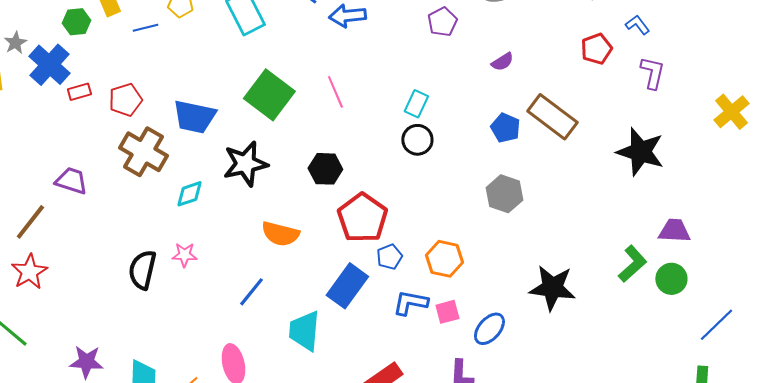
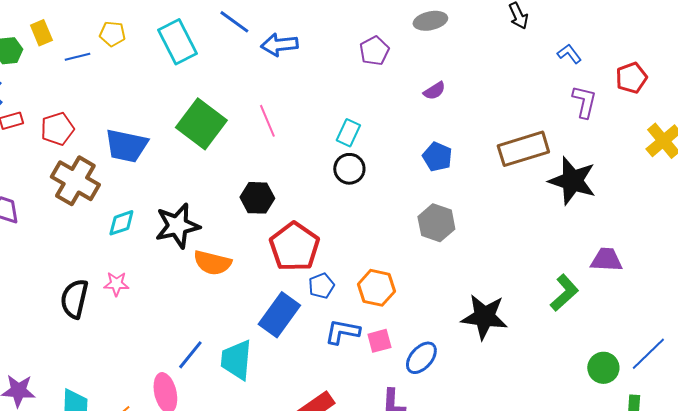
red pentagon: (596, 49) -> (631, 78), moved
brown rectangle: (552, 117) -> (523, 149), moved, turned -54
black star: (245, 164) -> (177, 226), moved
green circle: (671, 279) -> (603, 368), moved
blue line: (251, 292) -> (190, 355), moved

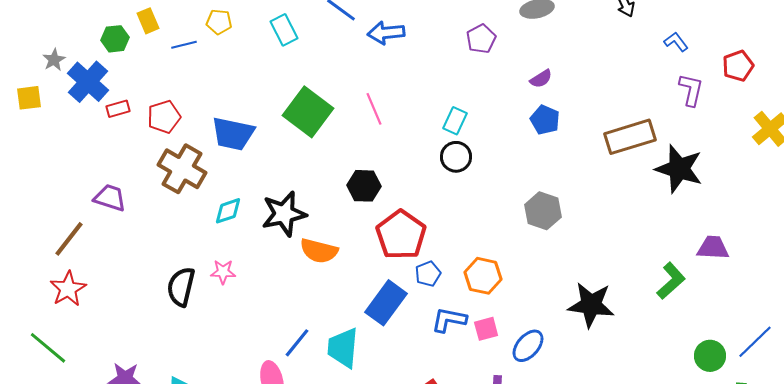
cyan rectangle: (177, 42) -> (284, 30), size x0.7
blue pentagon: (437, 157) -> (545, 120), moved

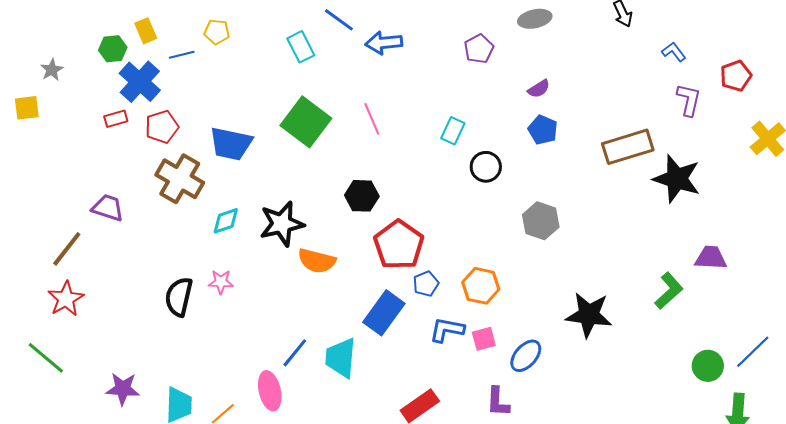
cyan rectangle: (284, 30) -> (301, 47), moved
blue cross: (88, 82) -> (140, 82), moved
black circle: (456, 157) -> (486, 167), moved

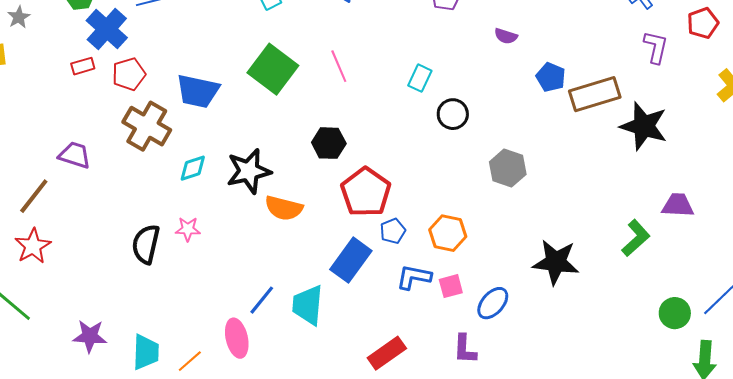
purple semicircle: (539, 89) -> (506, 36), turned 50
blue pentagon: (543, 130) -> (551, 77), moved

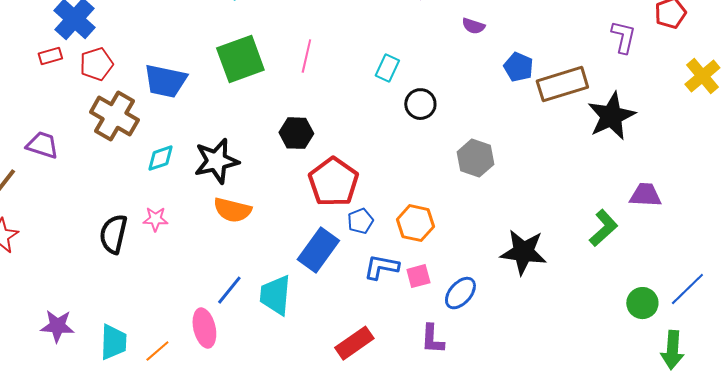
pink line: (339, 66) -> (306, 56), turned 36
green square: (273, 69) -> (240, 59), turned 33
black star: (644, 126) -> (611, 116), turned 30
orange semicircle: (284, 208) -> (232, 210), moved

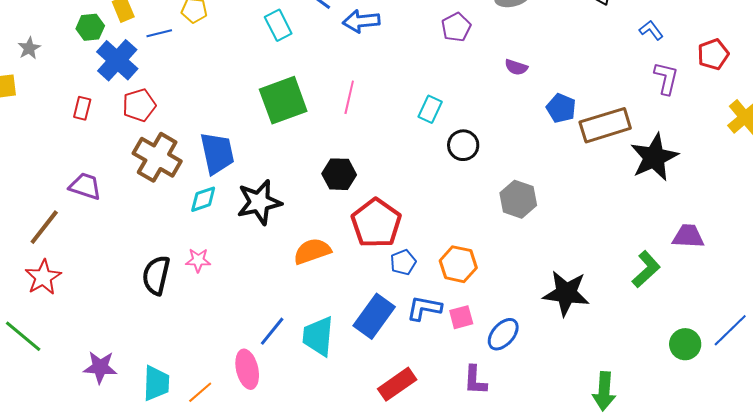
red rectangle: (50, 56) -> (82, 108), moved, turned -60
blue trapezoid: (165, 81) -> (217, 153), moved, turned -114
orange semicircle: (232, 210) -> (312, 251), moved, turned 147
blue rectangle: (318, 250) -> (374, 316), moved
green arrow: (672, 350) -> (604, 391), moved

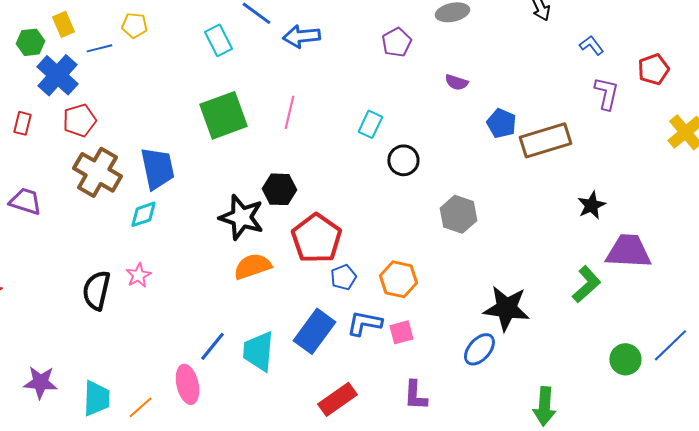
black star: (654, 157) -> (591, 205), moved, size x0.6
black star: (259, 202) -> (241, 217), moved, turned 30
purple trapezoid: (688, 236) -> (628, 251), size x1.4
pink star: (198, 260) -> (138, 275), turned -30
blue ellipse: (503, 334) -> (479, 349), moved

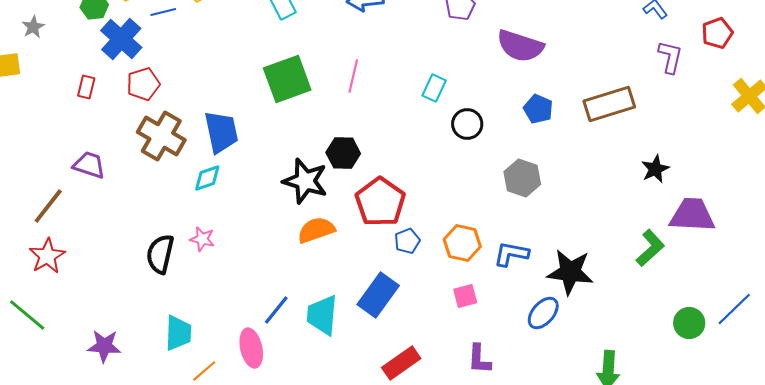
purple semicircle: (456, 82) -> (520, 46), size x2.0
blue pentagon: (501, 123) -> (538, 109), moved
pink star: (138, 275) -> (202, 239), turned -30
blue L-shape: (364, 323) -> (511, 254), moved
cyan trapezoid: (96, 398) -> (178, 333), moved

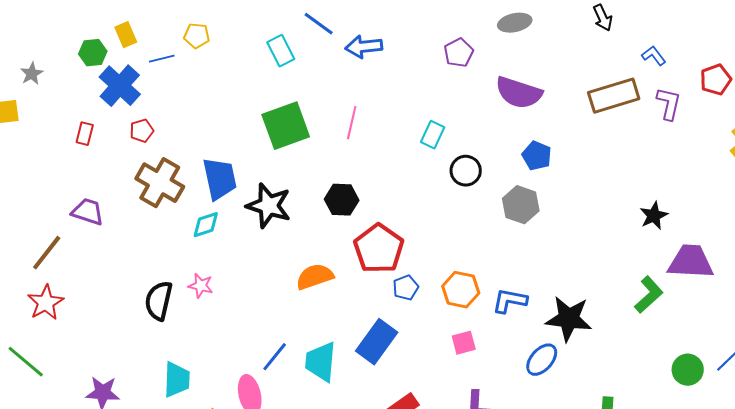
red pentagon: (143, 84) -> (142, 131), size x0.7
brown rectangle: (609, 104) -> (614, 96), moved
gray hexagon: (522, 178) -> (521, 205), moved
black star: (305, 181) -> (269, 206), moved

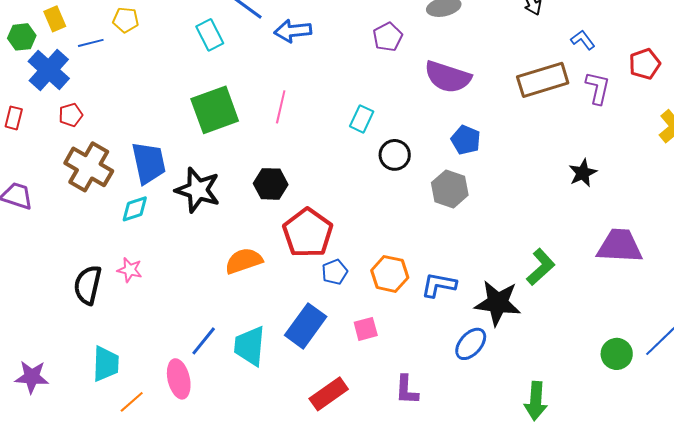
black star: (654, 216) -> (583, 173), moved
green L-shape: (649, 295) -> (541, 267), moved
pink square: (464, 343) -> (366, 329), moved

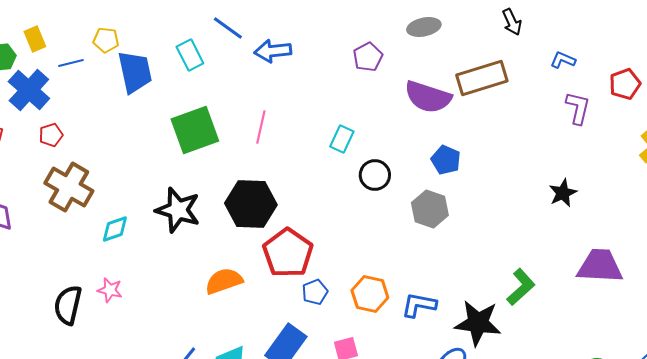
blue L-shape: (583, 40) -> (563, 60), turned -30
brown rectangle: (543, 80) -> (482, 78), moved
blue trapezoid: (149, 163) -> (135, 72), moved
black hexagon: (271, 184) -> (251, 204), size x1.5

